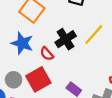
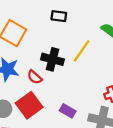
black cross: (66, 39) -> (52, 59), turned -36

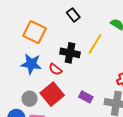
black rectangle: (59, 16) -> (73, 15), turned 48

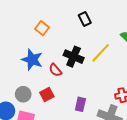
orange square: (34, 32) -> (42, 28), size x0.6
red square: (52, 94) -> (47, 94), size x0.6
purple rectangle: (86, 97) -> (80, 104), turned 64

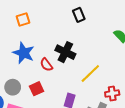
orange square: (42, 28) -> (23, 19), moved, turned 32
yellow line: (101, 53) -> (90, 73), moved

